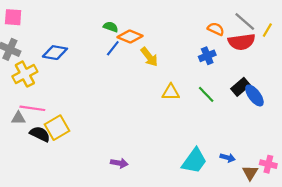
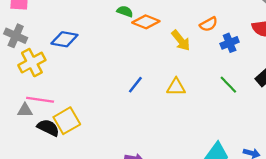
orange semicircle: (216, 29) -> (209, 24), moved, turned 126
blue line: (113, 48) -> (135, 85), moved
yellow arrow: (149, 57) -> (181, 40), moved
yellow triangle: (171, 92) -> (176, 87), moved

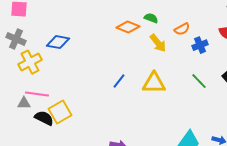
green semicircle: (125, 11) -> (151, 18), moved
yellow triangle: (176, 87) -> (154, 83), size x1.4

